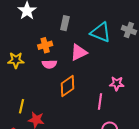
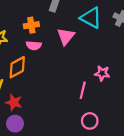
pink triangle: (79, 52) -> (66, 36), turned -30
orange diamond: (67, 86) -> (17, 67), moved

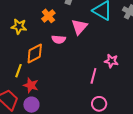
orange cross: (31, 25) -> (48, 16), turned -32
pink semicircle: (34, 45) -> (59, 39), moved

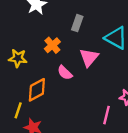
pink semicircle: (59, 39) -> (65, 73), turned 40

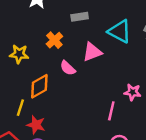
gray rectangle: (77, 23) -> (80, 17), turned 63
pink triangle: (89, 57) -> (92, 52), turned 30

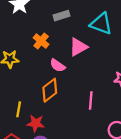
orange diamond: (39, 86) -> (50, 90), moved
pink line: (111, 111) -> (91, 100), moved

